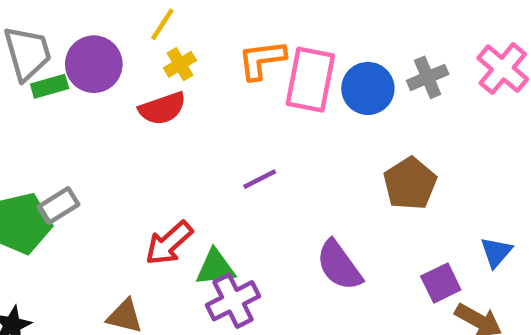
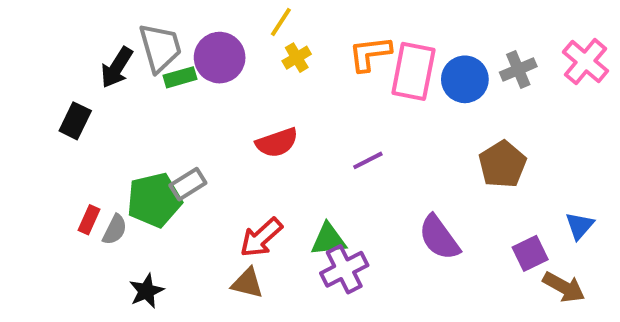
red semicircle: (162, 108) -> (277, 143), moved
red arrow: (169, 243) -> (261, 238), moved

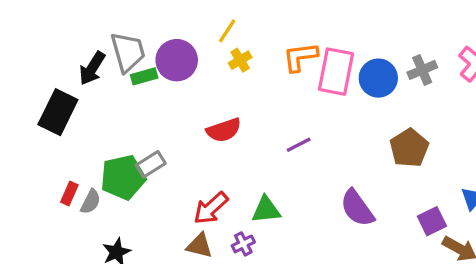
black rectangle: (75, 121) -> (58, 112), size x1.5
purple cross: (344, 269) -> (243, 244), moved, size x0.6

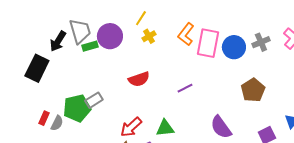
orange L-shape: (300, 57) -> (186, 34), turned -45

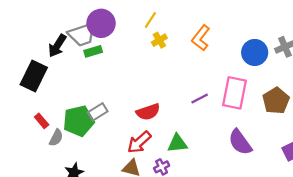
gray trapezoid: (80, 31) -> (82, 35), turned 88
purple circle: (110, 36) -> (101, 23), moved
pink rectangle: (208, 43) -> (235, 93), moved
red semicircle: (139, 79) -> (148, 112), moved
red rectangle: (44, 118) -> (42, 121), moved, turned -64

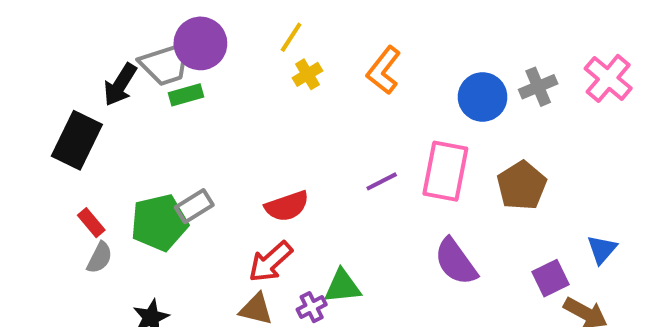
gray semicircle: (56, 138) -> (100, 258), moved
green triangle: (177, 143) -> (343, 286), moved

